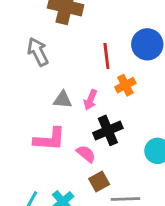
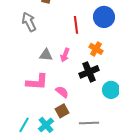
orange cross: (125, 85) -> (96, 49), moved, turned -32
black cross: (108, 130) -> (89, 72), moved
brown square: (99, 181) -> (62, 111), moved

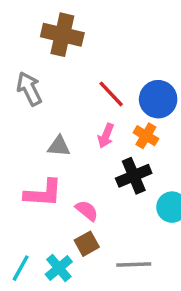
blue circle: (104, 17) -> (158, 99), moved
red line: (76, 25) -> (111, 94), turned -36
pink arrow: (65, 55) -> (106, 136), moved

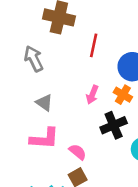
red line: (111, 94) -> (94, 45), moved, turned 55
gray triangle: (59, 146) -> (44, 103), moved, turned 30

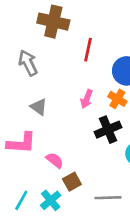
pink L-shape: (44, 139) -> (21, 143), moved
pink semicircle: (78, 152) -> (55, 160), moved

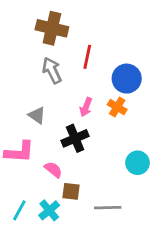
gray arrow: (28, 63) -> (52, 70), moved
black cross: (108, 130) -> (75, 138), moved
brown square: (72, 182) -> (71, 191), turned 36

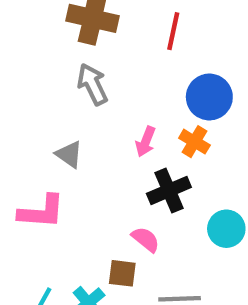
red line: (87, 57) -> (173, 31), moved
black cross: (75, 138) -> (169, 190), moved
pink semicircle: (53, 170) -> (146, 239), moved

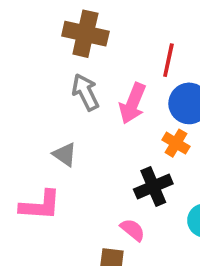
red line: (173, 31) -> (168, 60), moved
pink arrow: (146, 142) -> (133, 103), moved, size x1.5

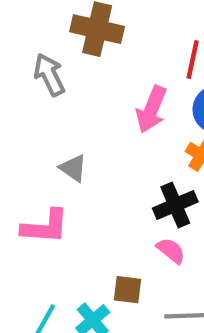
gray arrow: (85, 92) -> (49, 75), moved
pink semicircle: (133, 230) -> (171, 251), moved

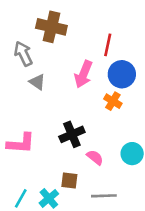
gray triangle: (73, 168) -> (37, 82), moved
black cross: (175, 205) -> (72, 134), moved

